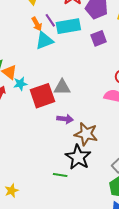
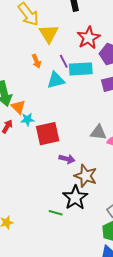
orange arrow: (37, 24) -> (36, 61), moved
gray triangle: (62, 87) -> (98, 132), moved

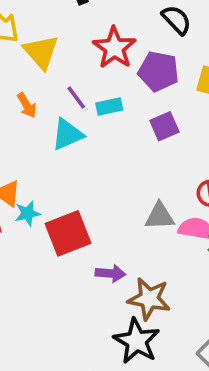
cyan rectangle: (81, 69) -> (109, 107), size x0.6

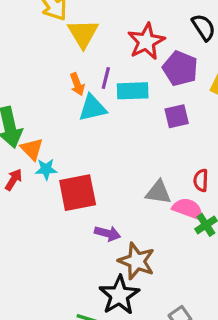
purple line: (76, 98) -> (106, 78), turned 40
orange arrow: (27, 105) -> (77, 84), moved
cyan rectangle: (109, 107) -> (133, 91), size x1.4

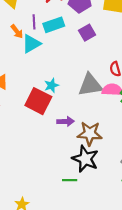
cyan star: (46, 169) -> (51, 85), moved
gray triangle: (158, 192) -> (90, 85), size x1.4
red square: (78, 193) -> (38, 101), turned -35

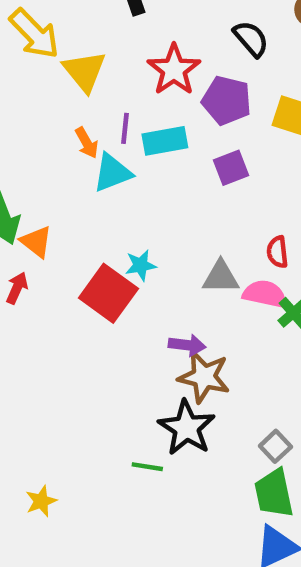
gray triangle: (90, 85) -> (221, 277), size x0.7
purple arrow: (66, 121) -> (187, 345), moved

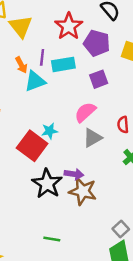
gray triangle: (221, 277) -> (92, 138), turned -30
pink semicircle: (265, 294) -> (85, 112), moved, turned -55
black star: (187, 428) -> (47, 184), moved

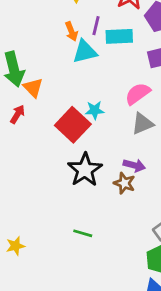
purple arrow: (74, 174) -> (134, 165), moved
brown star: (83, 191) -> (124, 183), size x0.7

